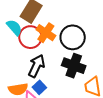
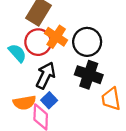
cyan semicircle: (14, 27) -> (17, 53), moved

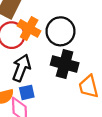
blue square: (49, 100) -> (27, 92), turned 35

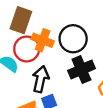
black cross: (65, 64) -> (81, 70), turned -30

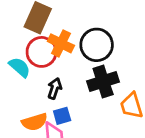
black arrow: (41, 79) -> (55, 88), size x0.7

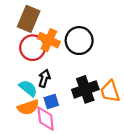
cyan semicircle: (20, 67) -> (28, 88), moved
black cross: (103, 82) -> (85, 89), moved

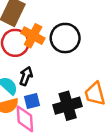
black cross: (85, 89) -> (68, 106), moved

